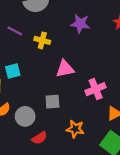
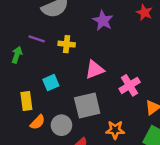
purple star: (80, 24) -> (103, 21), turned 30
cyan square: (13, 71) -> (51, 83), moved
gray square: (52, 102) -> (87, 106), size x1.6

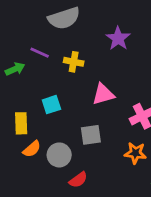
green arrow: (17, 55) -> (15, 69), turned 42
gray square: (87, 106) -> (91, 135), size x0.7
orange star: (115, 130) -> (135, 153), moved

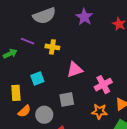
purple star: (118, 38) -> (84, 17), moved

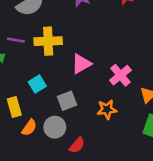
yellow cross: (52, 47) -> (48, 41), size x1.5
gray square: (67, 99) -> (67, 101), moved
orange star: (99, 111) -> (107, 109), moved

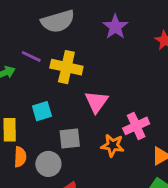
pink triangle: (81, 64) -> (96, 102), turned -40
orange star: (107, 109) -> (113, 145), moved
orange semicircle: (29, 128) -> (20, 157), turned -48

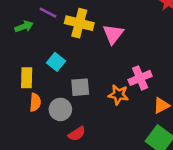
pink triangle: (96, 102) -> (113, 34), moved
cyan square: (42, 111) -> (56, 62), turned -36

